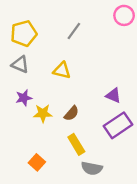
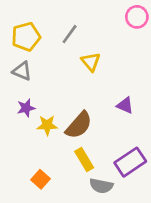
gray line: (74, 31) -> (70, 34), moved
yellow triangle: (62, 70) -> (91, 62), moved, turned 36
brown semicircle: (71, 113) -> (79, 125), size x1.6
purple rectangle: (118, 125) -> (130, 162), moved

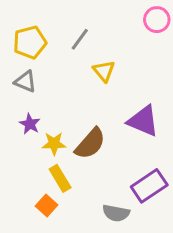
purple triangle: (125, 105) -> (143, 121), size x1.6
purple star: (26, 108) -> (30, 124), turned -30
yellow rectangle: (84, 159) -> (60, 178), moved

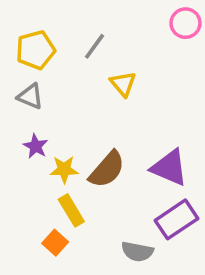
purple triangle: (143, 121) -> (169, 168), moved

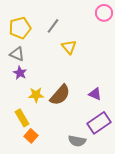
purple star: (36, 146) -> (20, 73), moved
purple triangle: (169, 168) -> (95, 94), size x0.6
yellow rectangle: (71, 210) -> (22, 118), moved

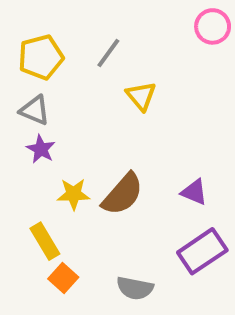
gray semicircle: (77, 141) -> (135, 288), moved

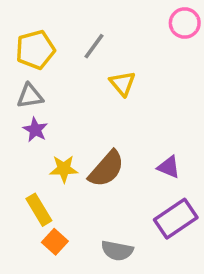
gray triangle: (35, 110) -> (30, 96), turned -32

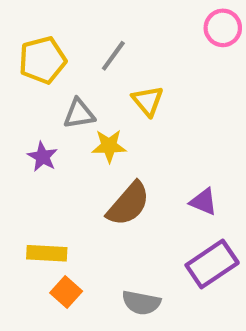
gray triangle: (30, 96) -> (79, 114), moved
yellow star: (64, 169) -> (109, 146), moved
yellow rectangle: (39, 210) -> (47, 253), turned -56

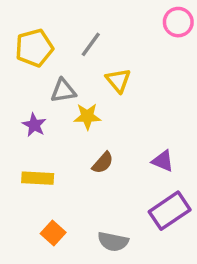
brown semicircle: (128, 204) -> (103, 163), size x0.6
yellow rectangle: (47, 253) -> (38, 178), moved

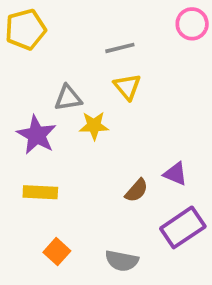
gray line: (91, 44) -> (120, 48), moved, turned 40
yellow pentagon: (34, 48) -> (25, 29), moved
purple star: (34, 125) -> (37, 135), size x1.5
brown semicircle: (103, 163) -> (137, 190), moved

